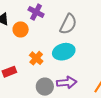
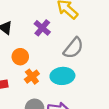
orange circle: (21, 29) -> (20, 57), moved

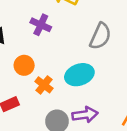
gray semicircle: (73, 48) -> (100, 36), moved

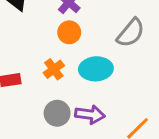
orange circle: (24, 65) -> (69, 32), moved

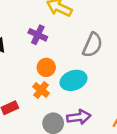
orange circle: (69, 32) -> (46, 67), moved

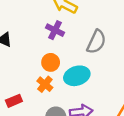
purple cross: (38, 35) -> (55, 30), moved

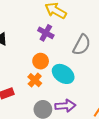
cyan ellipse: (77, 76) -> (63, 74), turned 50

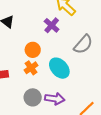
orange circle: (41, 61) -> (33, 50), moved

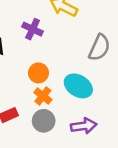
purple cross: (52, 25) -> (33, 29), moved
gray circle: (33, 97) -> (44, 121), moved

